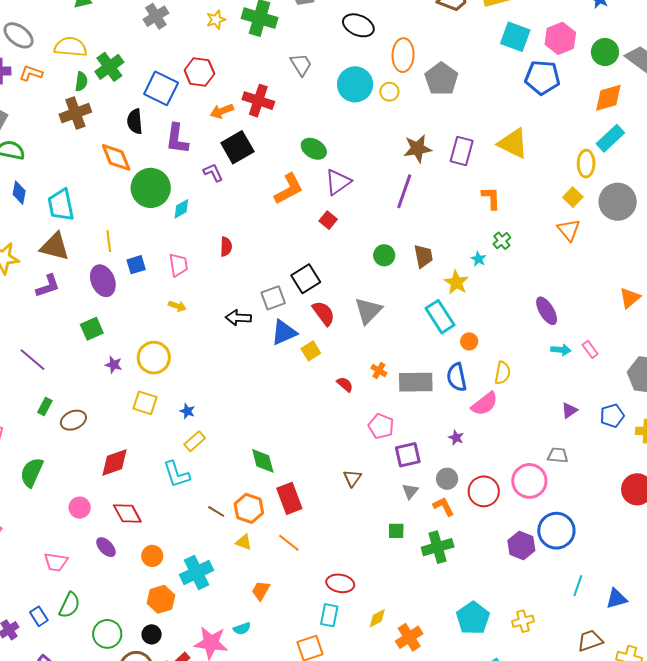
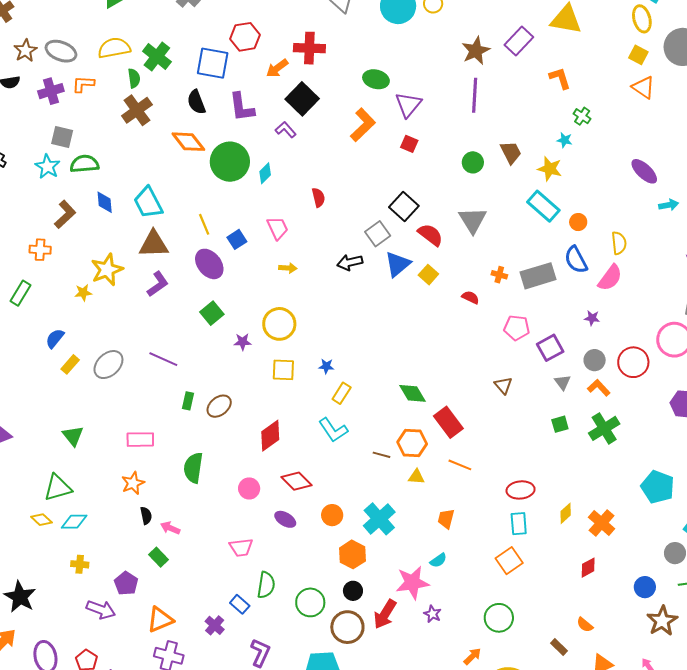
purple rectangle: (462, 151) -> (519, 41), turned 44

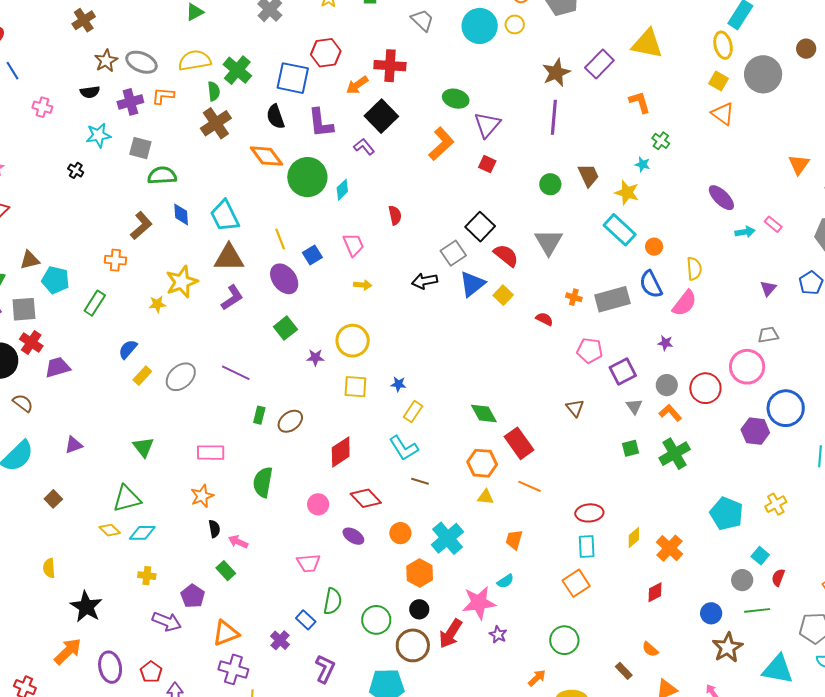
cyan star: (47, 167) -> (98, 135), moved, turned 30
brown line: (382, 455) -> (420, 481), moved

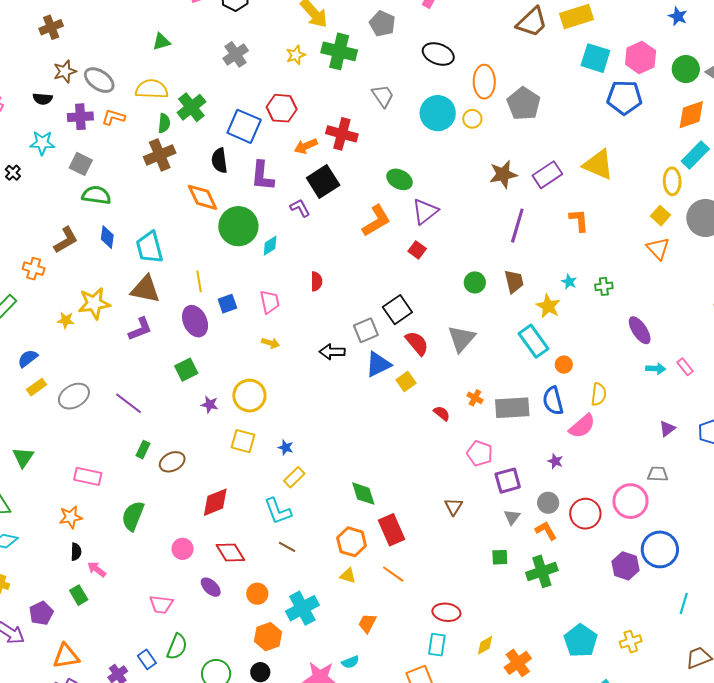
purple line: (554, 117) -> (517, 226), moved
green cross: (661, 141) -> (604, 286), moved, turned 36

